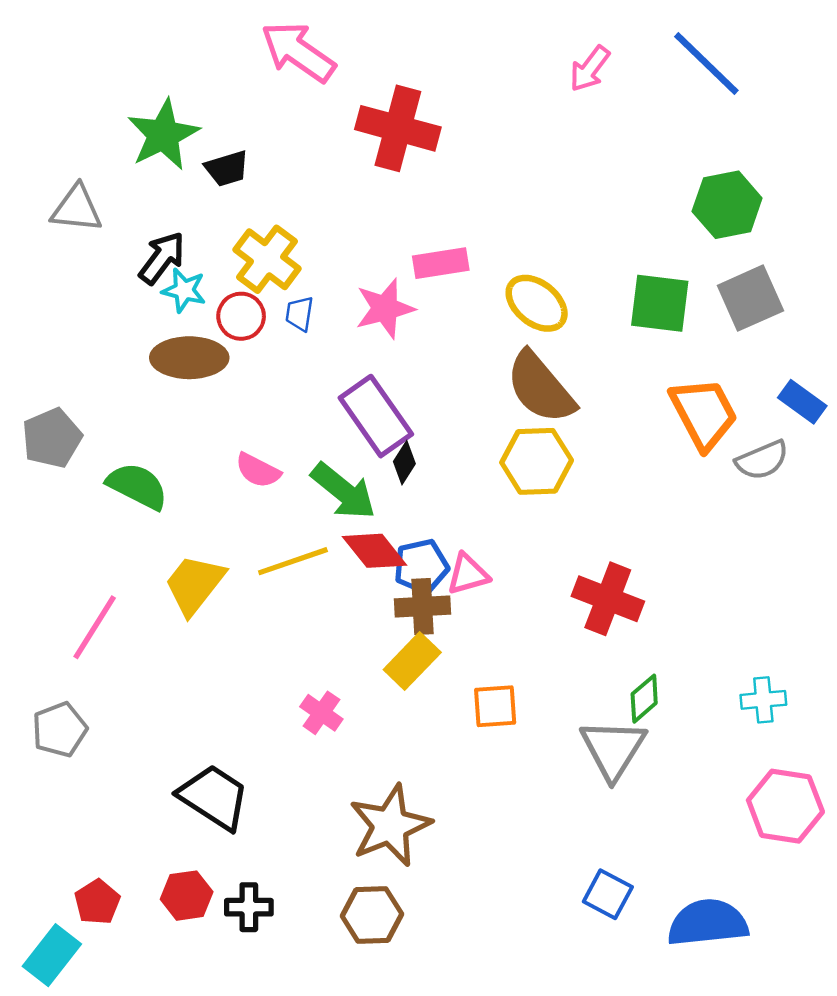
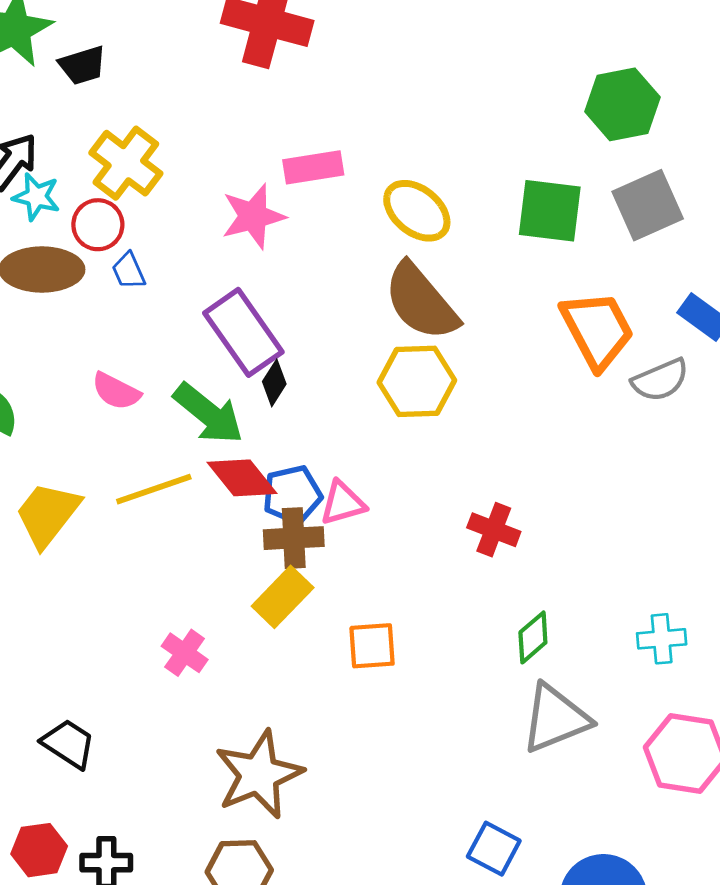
blue trapezoid: (299, 314) -> (129, 271), moved, turned -33
red cross: (608, 599) -> (494, 530), size x0.7
gray triangle: (613, 749) -> (555, 719), moved, turned 36
black trapezoid: (214, 797) -> (69, 744), size x0.7

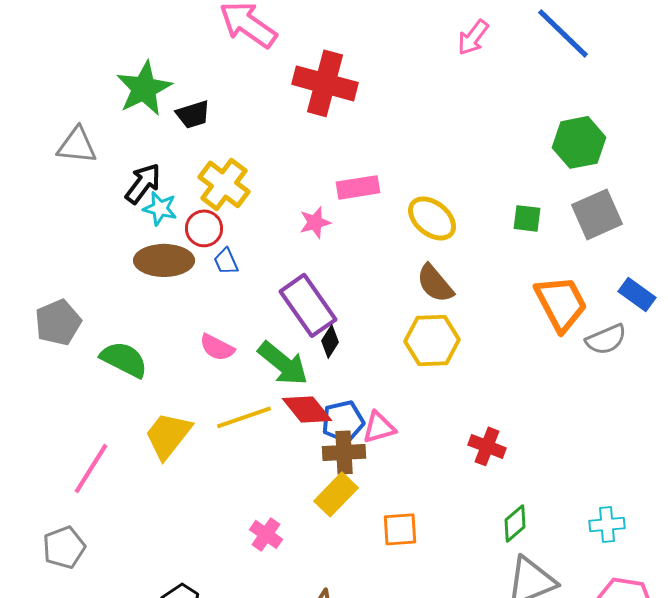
green square: (550, 211) -> (527, 218), size x0.6
pink star: (253, 216) -> (315, 222), size x0.7
brown semicircle: (421, 302) -> (435, 283), size x0.7

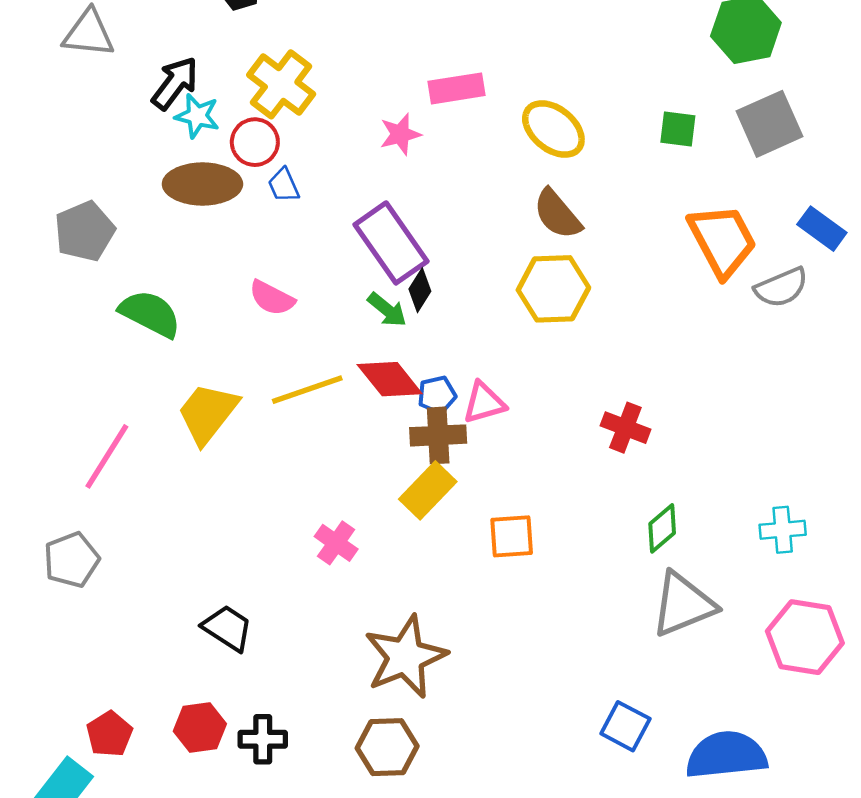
gray pentagon: (58, 322) -> (85, 231), moved
green arrow: (283, 363) -> (387, 310), moved, size x0.6
blue pentagon: (343, 421) -> (437, 395), size x0.7

